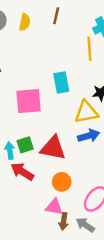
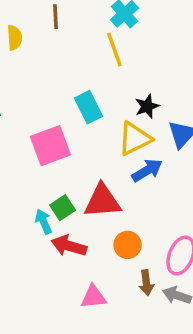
pink triangle: (54, 207) -> (94, 297), moved
brown arrow: (64, 221) -> (146, 283), moved

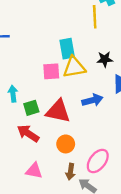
yellow triangle: (135, 139) -> (74, 67), moved
pink square: (50, 146) -> (51, 71), moved, size x0.7
cyan arrow: (44, 222) -> (13, 94), moved

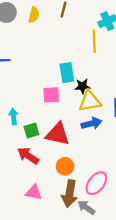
black star: (105, 59) -> (82, 86), moved
yellow triangle: (74, 67) -> (90, 101), moved
brown arrow: (70, 172) -> (70, 194), size x1.6

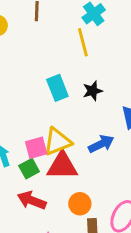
black star: (82, 86) -> (93, 91), moved
pink square: (51, 95) -> (36, 148), moved
yellow triangle: (90, 101) -> (57, 142), moved

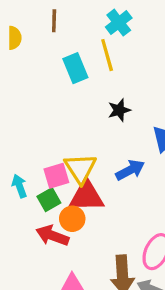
cyan rectangle: (57, 88) -> (75, 68), moved
yellow triangle: (57, 142) -> (80, 168), turned -40
orange circle: (80, 204) -> (72, 219), moved

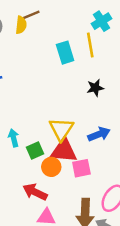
brown line: (54, 21) -> (31, 15), moved, turned 60
pink square: (56, 176) -> (81, 168), moved
red arrow: (52, 236) -> (35, 192), moved

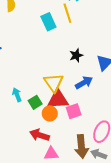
black star: (95, 88) -> (76, 55), moved

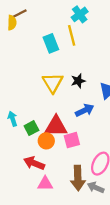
yellow triangle: (54, 83) -> (53, 83), moved

